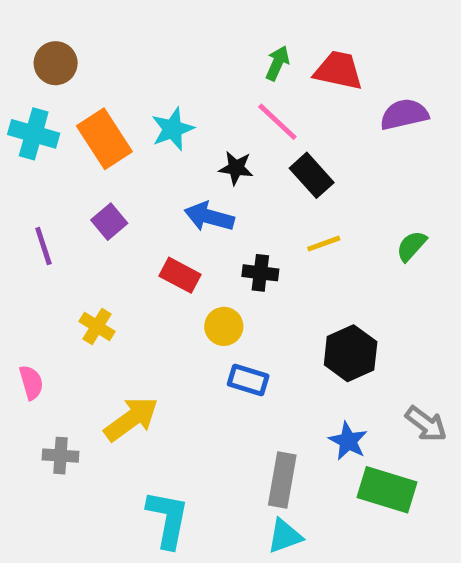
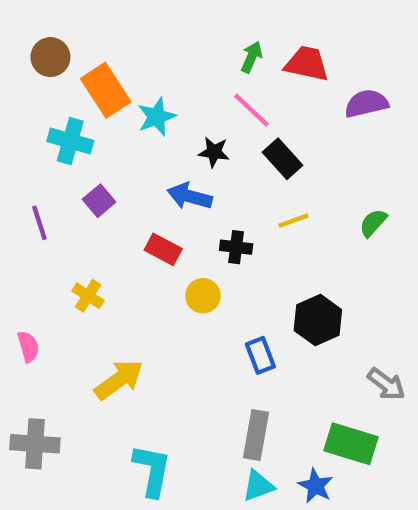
cyan cross: (34, 134) -> (70, 141), moved
orange rectangle: (104, 139) -> (106, 90), moved
blue rectangle: (248, 380) -> (260, 355), moved, turned 52
blue star: (348, 441) -> (316, 486), moved
gray cross: (60, 456) -> (35, 444), moved, size x1.5

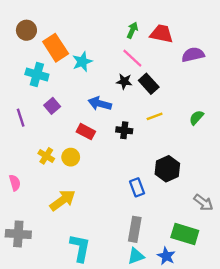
black star: (214, 152) -> (124, 81), moved
yellow circle: (203, 296) -> (71, 157), moved

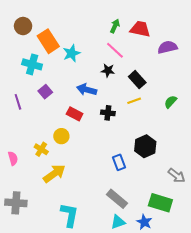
black rectangle: (149, 84) -> (137, 80), moved
yellow cross: (46, 156) -> (41, 149), moved
gray rectangle: (135, 229) -> (117, 199), turned -60

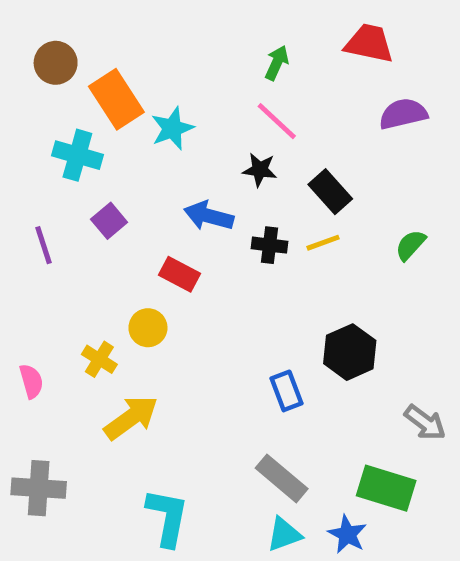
red trapezoid: (140, 29) -> (369, 43), moved
black cross: (108, 113) -> (269, 245), moved

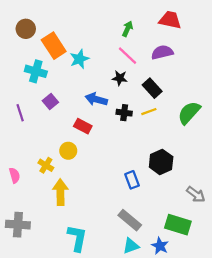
purple semicircle: (403, 114) -> (162, 52), moved
green semicircle: (410, 245) -> (189, 113), size x1.6
yellow arrow: (131, 418) -> (60, 192), turned -55

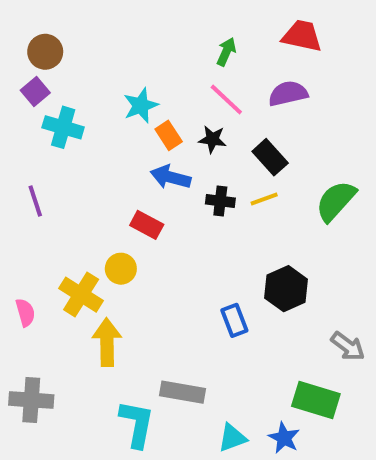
orange rectangle: (54, 46) -> (169, 135), moved, size x0.6
purple square: (50, 102) -> (35, 92), moved
yellow cross: (46, 165) -> (81, 295), size x1.5
gray rectangle: (130, 220) -> (183, 392), moved, turned -30

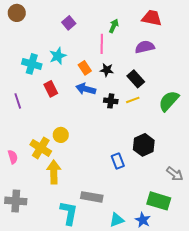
brown circle: (45, 52) -> (17, 13), moved
purple square: (35, 92) -> (69, 23), moved
pink line: (226, 100) -> (102, 44), moved, turned 48
cyan star: (141, 105) -> (58, 56), moved
red rectangle: (147, 225) -> (51, 89), moved, turned 35

